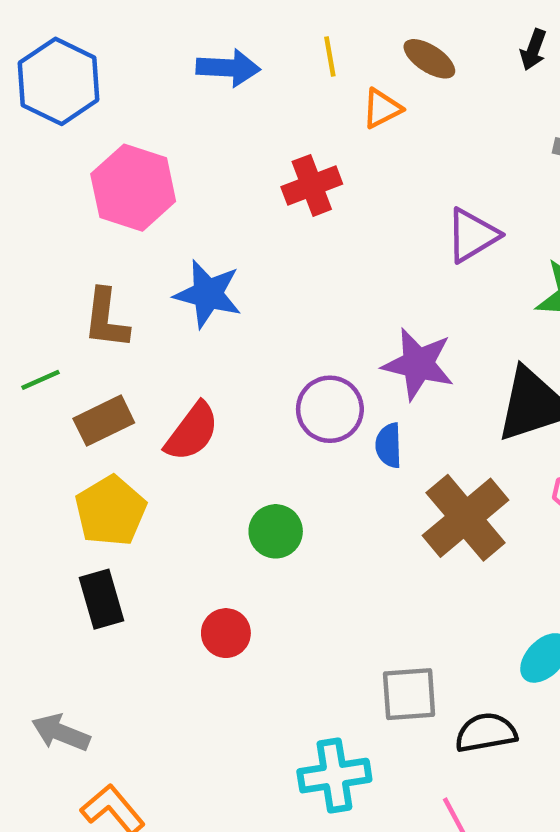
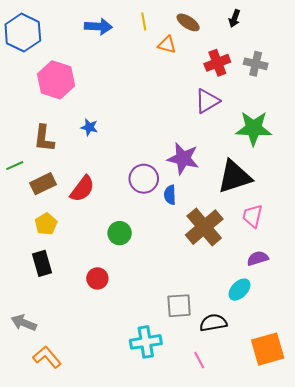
orange triangle: (382, 109) -> (167, 45), turned 42
red cross: (312, 185) -> (217, 63), moved
blue star: (208, 294) -> (89, 127), size x0.6
yellow pentagon: (111, 511) -> (46, 224), size x0.7

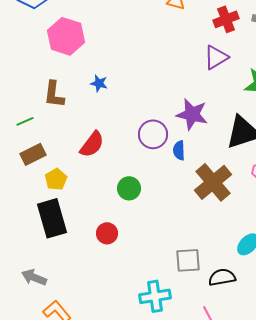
brown rectangle: (43, 184) -> (33, 154), moved
black rectangle: (42, 263) -> (52, 218), size x1.5

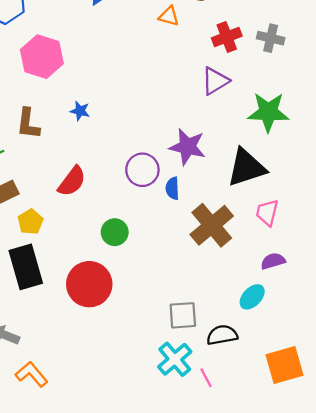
red circle: (107, 233) -> (89, 284), size x1.8
cyan cross: (155, 296) -> (175, 359), moved, turned -32

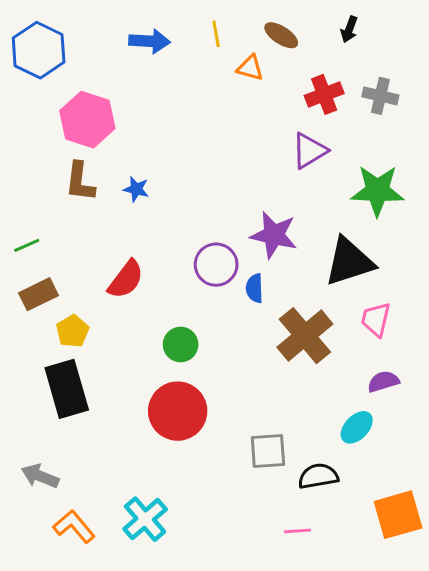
brown L-shape: (28, 124) -> (80, 182), moved
red circle: (89, 284) -> (178, 411), moved
cyan cross: (175, 359) -> (145, 519), moved
pink line: (206, 378) -> (297, 531), turned -66

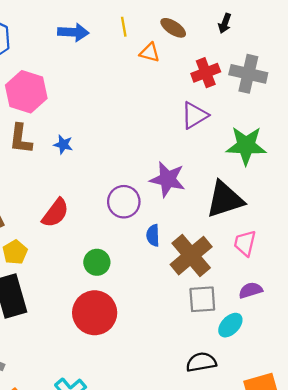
gray cross: (380, 96) -> (248, 74), size x1.4
blue semicircle: (255, 288) -> (153, 235), moved
gray square: (268, 451) -> (202, 299), moved

